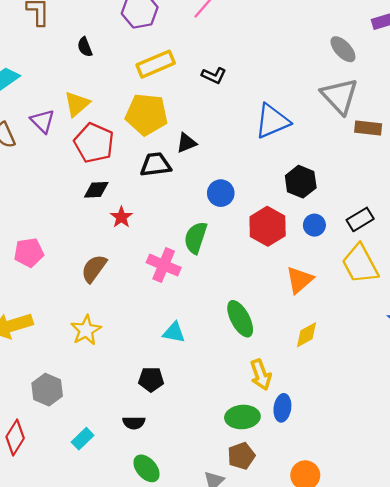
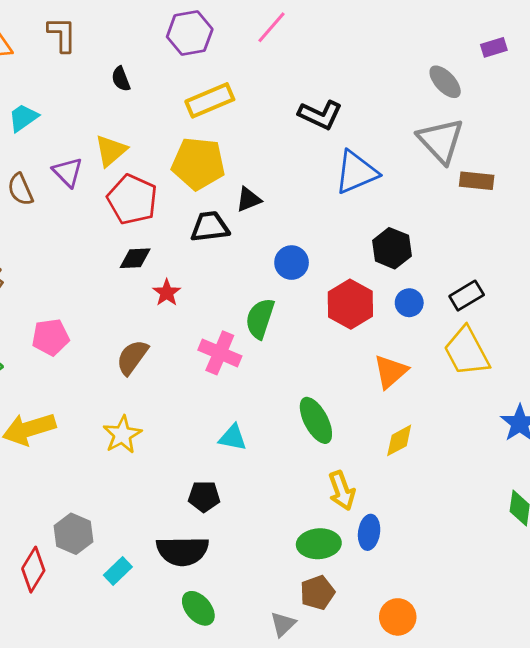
black L-shape: (214, 75) -> (320, 115), moved, size x1.4
gray hexagon: (47, 390) -> (73, 534), moved
black semicircle: (134, 423) -> (183, 551), size x1.8

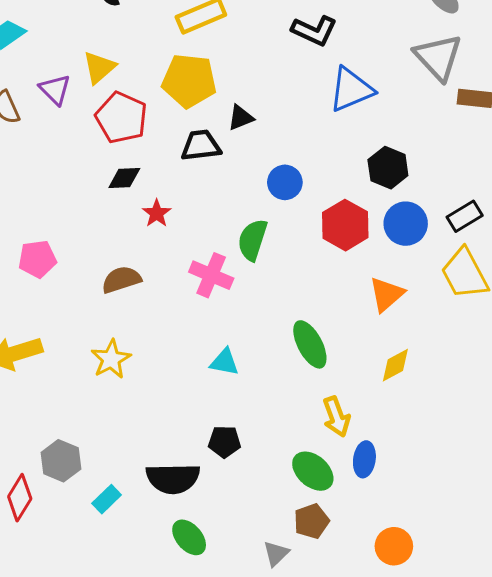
blue circle: (409, 303) -> (406, 224), size x1.5
brown semicircle: (132, 357) -> (121, 280), turned 36
black pentagon: (204, 496) -> (224, 442), moved
green ellipse: (319, 544) -> (313, 471), turned 45

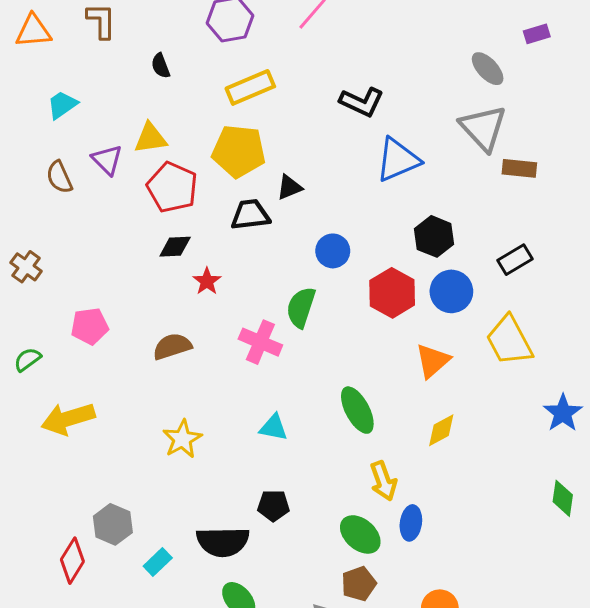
yellow triangle: (99, 67) -> (150, 138), turned 33
black rectangle: (465, 216) -> (515, 260), moved
yellow star: (111, 359) -> (182, 439), moved

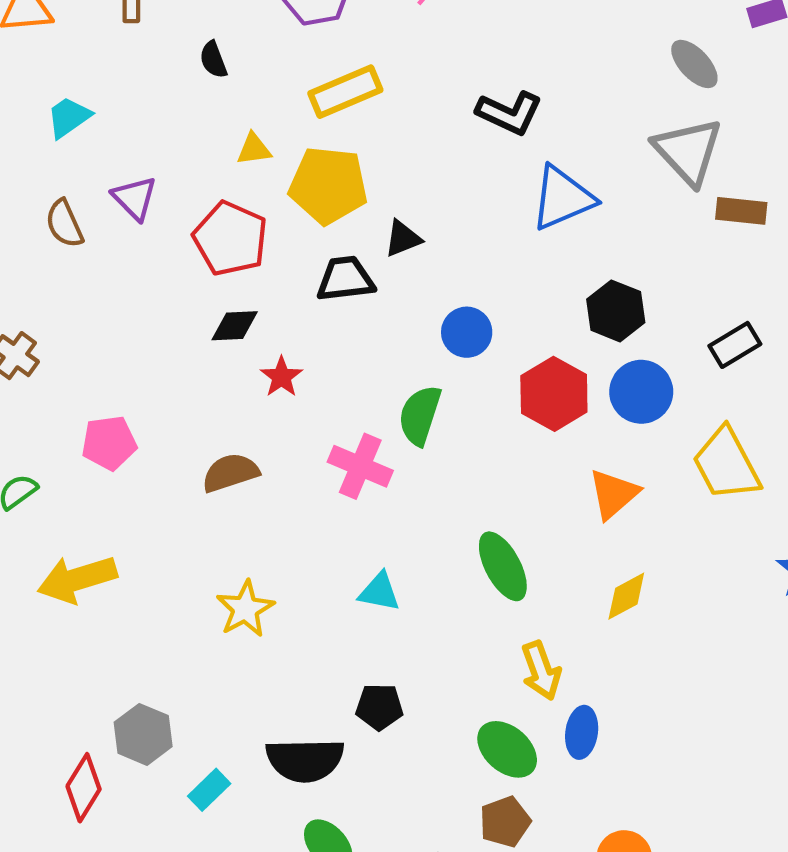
yellow triangle: (150, 138) -> (254, 149), moved, size x0.7

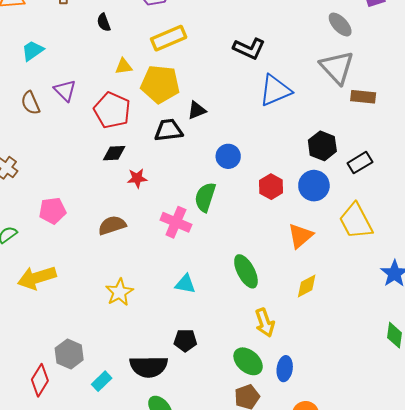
black hexagon: (616, 311) -> (322, 146), moved
red star: (281, 377) -> (137, 178), turned 30
red hexagon: (554, 394) -> (271, 187), size x0.7
blue ellipse: (582, 732) -> (285, 369), moved

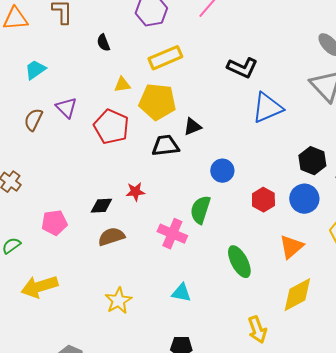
brown semicircle: (30, 103) -> (33, 120), turned 50
black diamond: (114, 153) -> (101, 206), moved
green ellipse: (246, 271) -> (239, 262), moved
yellow diamond: (307, 286) -> (297, 295), size x1.5

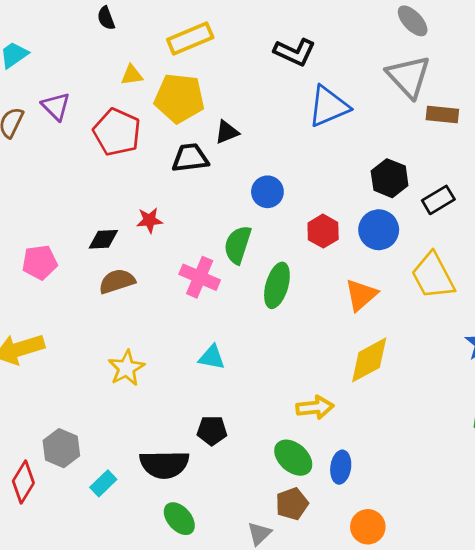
green ellipse: (239, 262) -> (277, 285), moved, turned 44
yellow arrow: (257, 330) -> (315, 407), turned -76

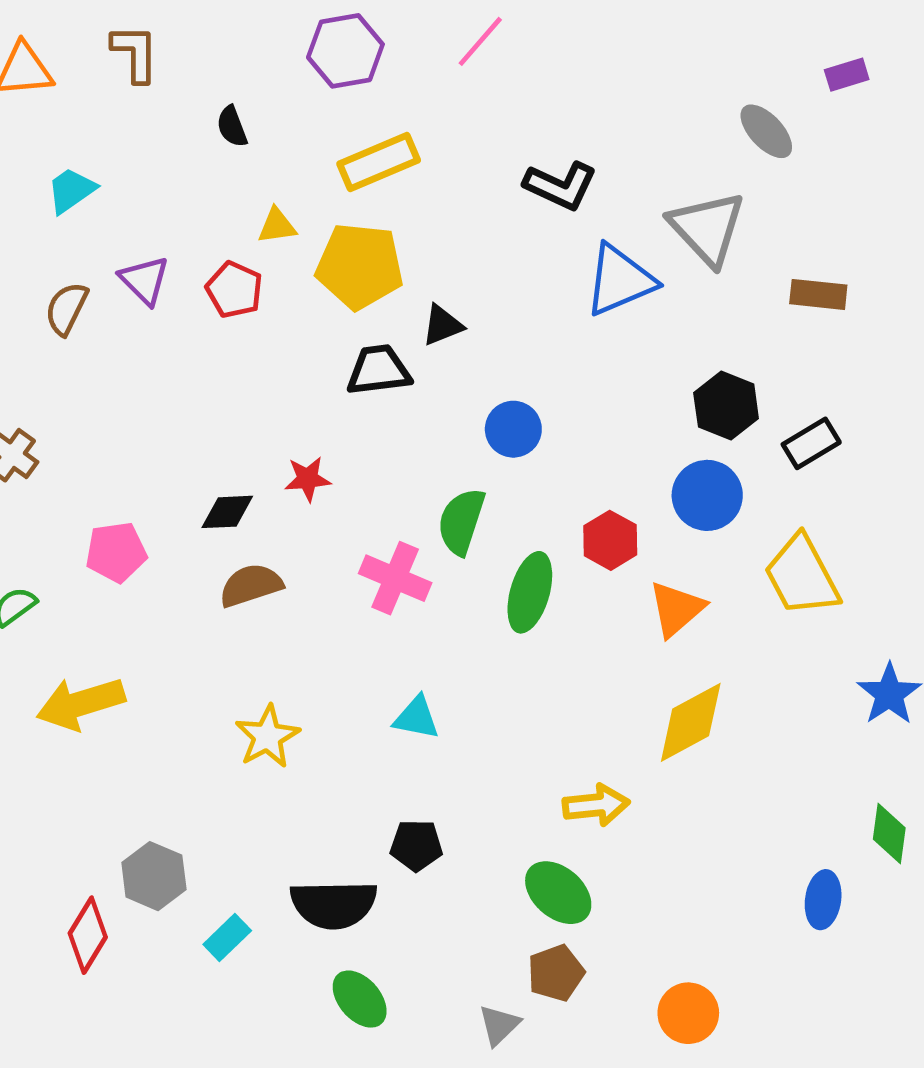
gray triangle: (409, 76) -> (707, 228), moved
red pentagon: (117, 132) -> (234, 290), moved, size x0.7
red hexagon: (323, 231) -> (610, 540), moved
blue ellipse: (341, 467) -> (823, 900), moved

